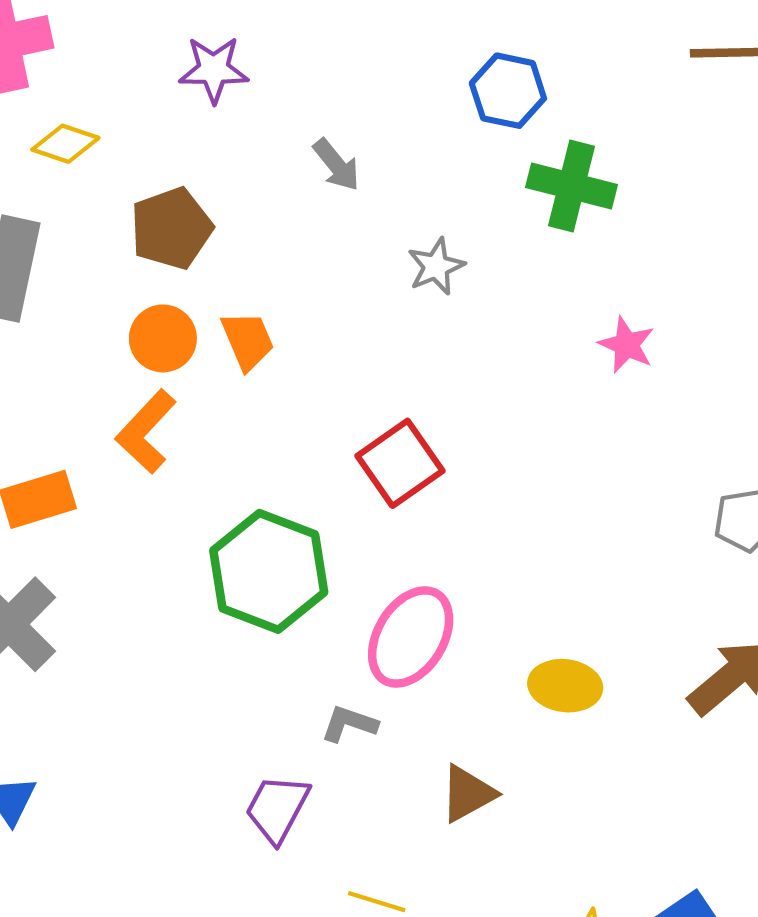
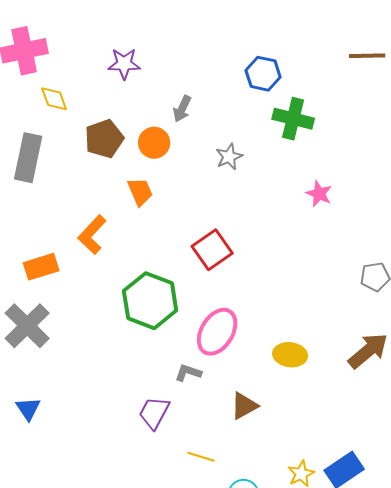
yellow diamond: (65, 144) -> (54, 99), turned 52
gray arrow: (336, 165) -> (182, 109), turned 64
orange circle: (163, 338) -> (154, 143), moved

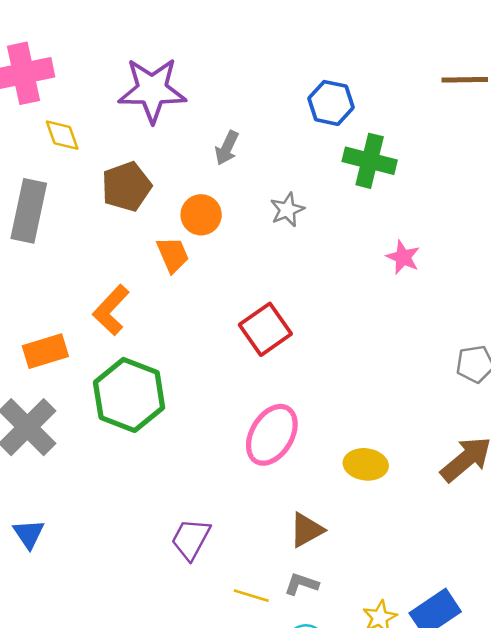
purple star: (124, 64) -> (152, 90), size x1.6
orange circle: (154, 143) -> (201, 215), moved
green hexagon: (150, 301) -> (129, 395), moved
gray L-shape: (188, 373) -> (301, 584), moved

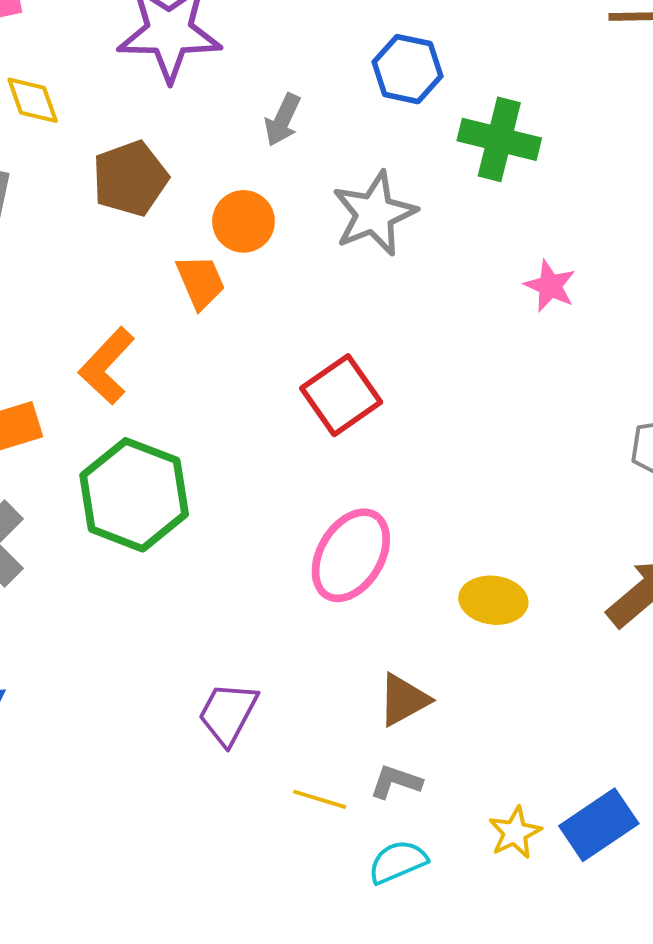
blue hexagon: (331, 103) -> (407, 69), moved
gray star: (287, 210) -> (374, 214), size x1.6

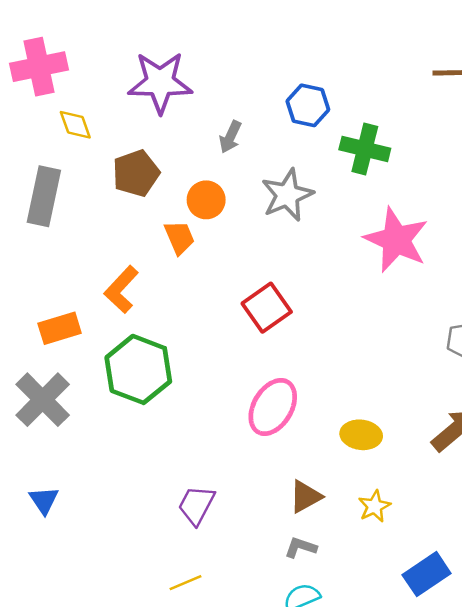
pink star: (550, 286) -> (396, 240), size x2.0
yellow line: (320, 799) -> (186, 583), moved, turned -40
yellow star: (515, 833) -> (374, 506), moved

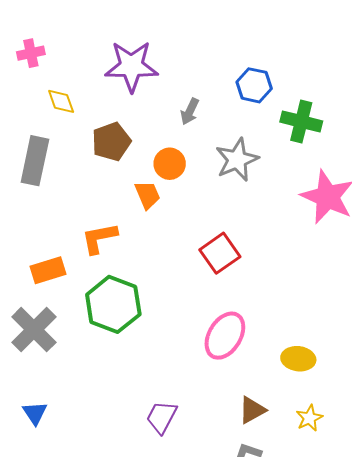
pink cross: (39, 67) -> (31, 53), size x0.6
orange L-shape: (121, 289) -> (99, 238), turned 36

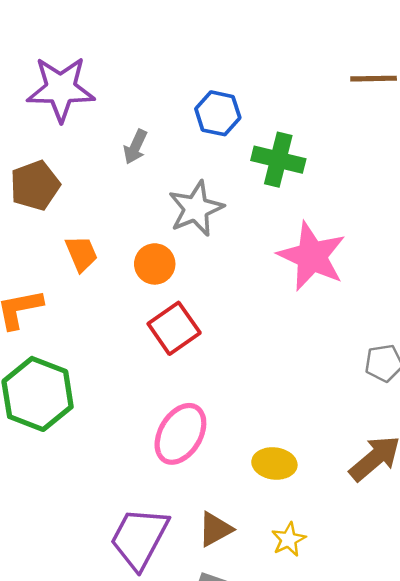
orange circle: (170, 164) -> (155, 264), moved
purple trapezoid: (162, 417) -> (139, 538), moved, size x1.5

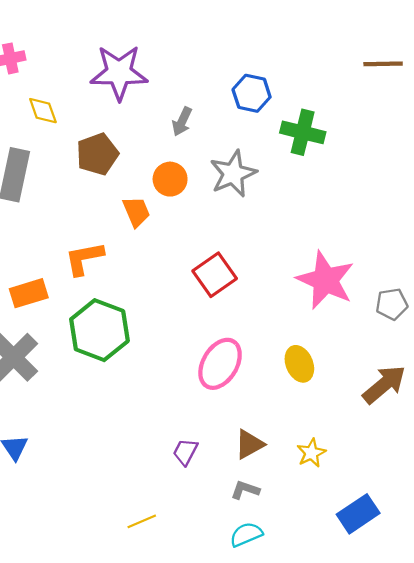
pink star: (312, 256) -> (325, 280), moved
orange circle: (155, 264) -> (170, 179), moved
yellow ellipse: (274, 463) -> (299, 364), moved, turned 60
purple trapezoid: (139, 538) -> (185, 452), size x0.5

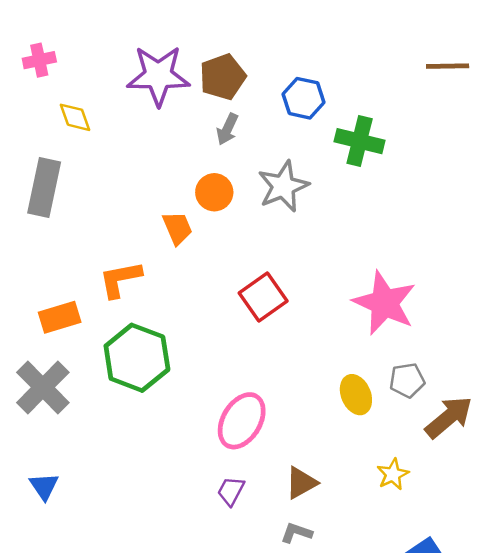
brown pentagon: (97, 154) -> (223, 77), moved
gray pentagon: (392, 304) -> (407, 380), moved
pink ellipse: (220, 364) -> (242, 421), moved
yellow star: (311, 453) -> (393, 474), moved

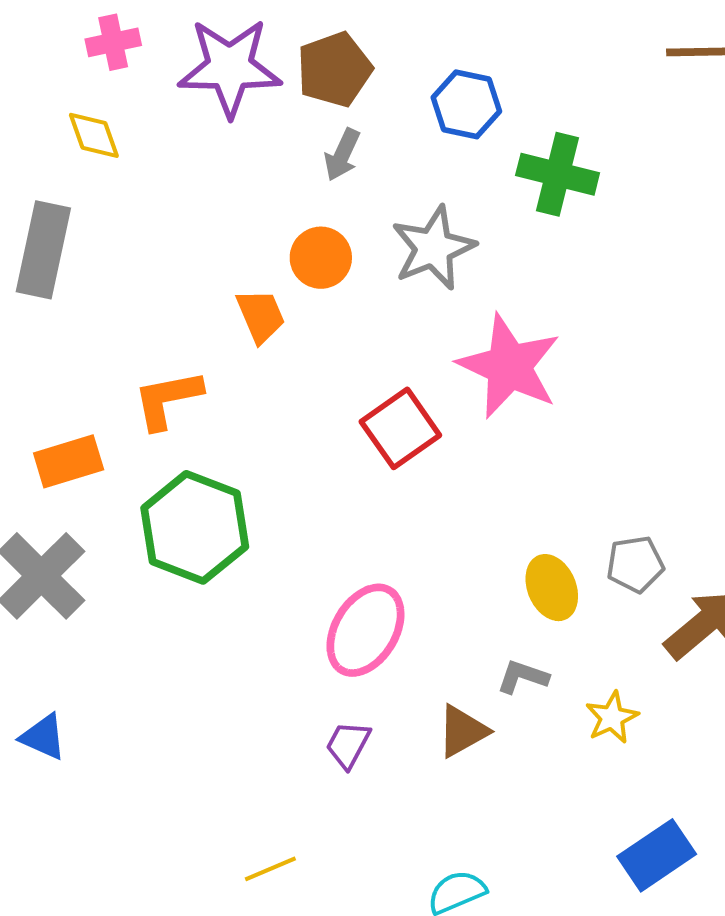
pink cross: (39, 60) -> (113, 42), moved
pink star: (385, 303) -> (509, 366), moved
blue triangle: (44, 486) -> (43, 737), turned -32
gray L-shape: (296, 533) -> (523, 677), moved

